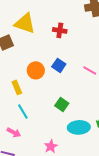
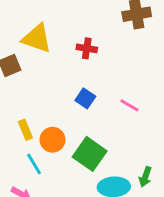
orange circle: (36, 70) -> (52, 140), moved
green square: (62, 104) -> (90, 154), size x1.6

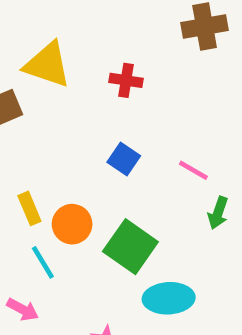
green arrow: (145, 177) -> (218, 213), moved

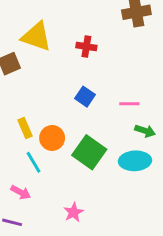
pink line: (193, 170) -> (129, 104), turned -30
green arrow: (218, 213) -> (145, 131), turned -90
cyan ellipse: (169, 298) -> (135, 161), moved

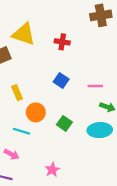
yellow rectangle: (25, 128) -> (17, 93), moved
green square: (89, 152) -> (64, 123), size x0.6
cyan line: (34, 162) -> (21, 131), turned -42

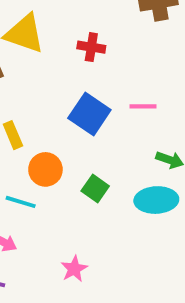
blue square: (61, 80) -> (89, 114), size x1.5
pink line: (95, 86) -> (143, 106), moved

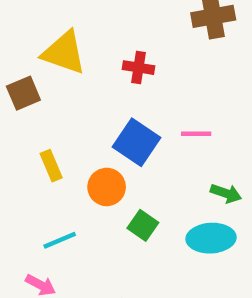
orange circle: (45, 169) -> (107, 187), moved
cyan line: (21, 202) -> (60, 240), turned -40

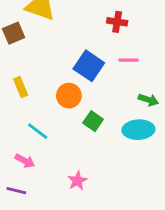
red cross: (139, 68) -> (117, 22), moved
yellow rectangle: (51, 166) -> (21, 87), moved
cyan line: (60, 240) -> (38, 131), turned 60

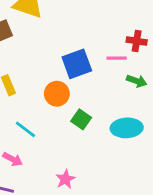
red cross: (117, 22) -> (137, 41), moved
blue square: (89, 66) -> (77, 64), turned 36
green arrow: (148, 100) -> (137, 81), moved

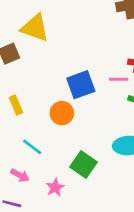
green square: (81, 119) -> (84, 164), moved, size x1.4
pink star: (65, 179) -> (55, 187), moved

